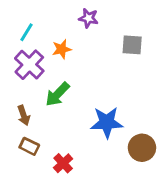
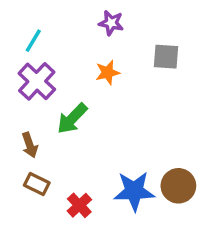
orange star: (62, 49) -> (108, 73), moved
blue star: (107, 122) -> (134, 191), moved

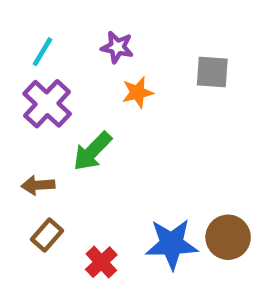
purple star: (111, 23) -> (117, 47), moved
brown arrow: (30, 145) -> (38, 185), turned 105
brown rectangle: (37, 184) -> (47, 235), turned -75

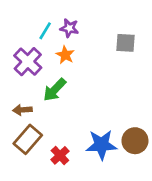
cyan line: (43, 52) -> (45, 31), moved
orange star: (138, 92) -> (65, 55), moved, turned -30
brown rectangle: (47, 235) -> (28, 139), size x1.5

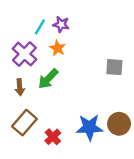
gray square: (126, 43) -> (114, 67), moved
brown arrow: (22, 110) -> (20, 87), moved, turned -91

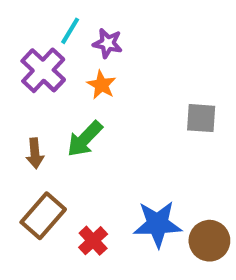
cyan line: (40, 27) -> (70, 31), moved
purple cross: (24, 54) -> (43, 70), moved
brown circle: (119, 124) -> (209, 241), moved

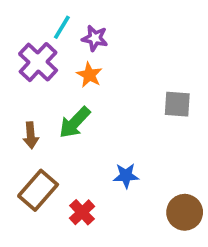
blue star: (157, 224) -> (126, 176), moved, size x0.6

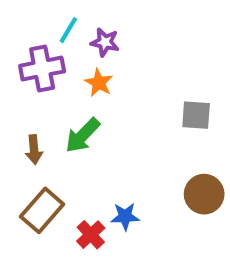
purple cross: (38, 62) -> (42, 69), turned 36
blue star: (126, 176) -> (125, 216), moved
brown circle: (185, 212) -> (204, 194), moved

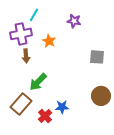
purple star: (105, 42) -> (74, 21), moved
green arrow: (83, 135) -> (38, 82), moved
brown arrow: (34, 150) -> (26, 56), moved

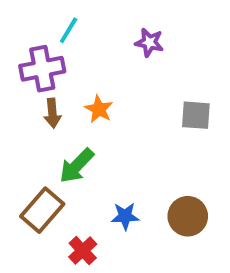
orange star: (49, 41) -> (99, 109), moved
brown circle: (101, 96) -> (188, 216), moved
red cross: (45, 116) -> (83, 251), moved

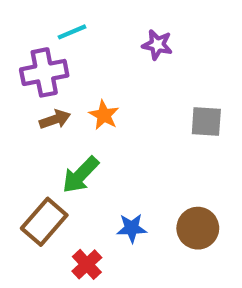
cyan line: (69, 30) -> (72, 32), turned 36
brown arrow: (52, 113) -> (55, 119), turned -104

